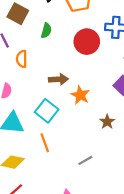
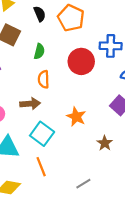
orange semicircle: (22, 59) -> (44, 79), moved
brown arrow: (58, 79) -> (30, 104), moved

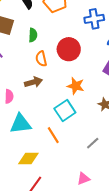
red circle: (81, 61) -> (69, 49), moved
cyan square: (42, 134) -> (65, 110), moved, turned 30

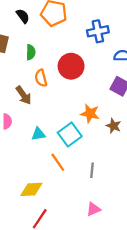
brown arrow: (33, 82) -> (24, 95), moved, turned 72
orange star: (76, 86) -> (90, 114), moved
cyan triangle: (21, 124) -> (38, 134), moved, size x0.6
gray line: (93, 143) -> (92, 170), moved, turned -40

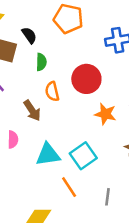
black semicircle: (23, 16) -> (29, 35), moved
orange star: (90, 114) -> (105, 114), moved
cyan triangle: (38, 134) -> (48, 155), size x1.5

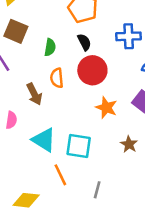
black semicircle: (29, 35) -> (84, 42), moved
cyan triangle: (48, 155) -> (44, 140), turned 32
cyan square: (83, 156) -> (79, 146), turned 36

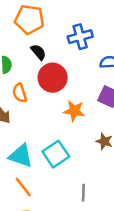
cyan square: (79, 146) -> (56, 154), turned -30
orange line: (60, 175) -> (23, 187), moved

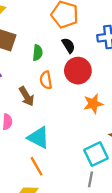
orange star: (74, 111) -> (93, 104), turned -30
cyan square: (56, 154) -> (96, 154), moved

